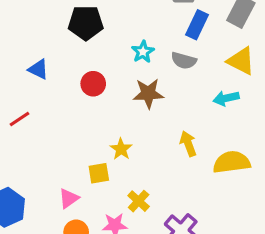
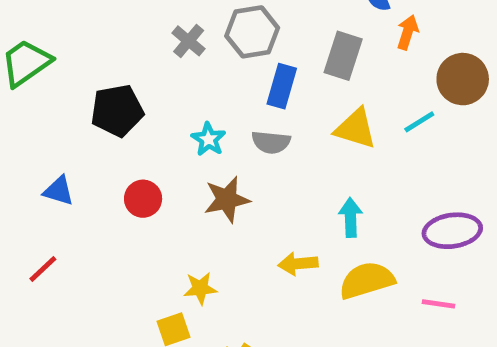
cyan arrow: (226, 98) -> (351, 218), moved, turned 110
yellow arrow: (188, 144) -> (298, 264), turned -65
yellow star: (121, 149) -> (200, 288), turned -30

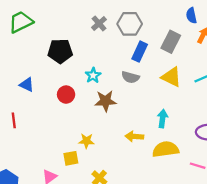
cyan star: (208, 139) -> (93, 75), moved
red line: (43, 269) -> (14, 120), turned -63

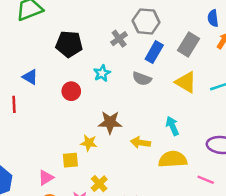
gray cross: (99, 23) -> (119, 39), moved
brown star: (105, 101) -> (110, 122), moved
cyan arrow: (162, 119) -> (172, 126), turned -36
red line: (14, 120) -> (14, 104), moved

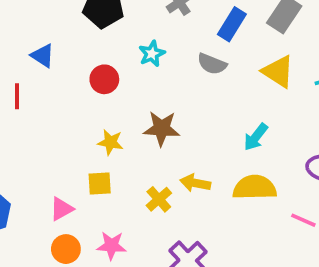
cyan arrow: (172, 126) -> (256, 137), turned -120
yellow star: (89, 143) -> (110, 142), moved
yellow arrow: (141, 143) -> (195, 183), moved
yellow cross: (99, 184) -> (159, 199), moved

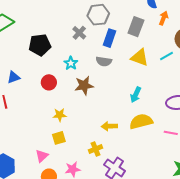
blue triangle: (43, 56) -> (14, 77), turned -40
brown star: (162, 128) -> (84, 86), moved
yellow cross: (159, 199) -> (96, 149), moved, turned 32

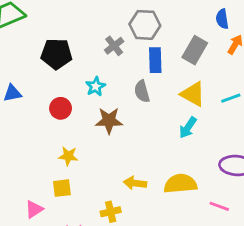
blue rectangle: (110, 38) -> (155, 60), turned -30
gray semicircle: (104, 61) -> (142, 91), turned 56
cyan arrow: (136, 95) -> (188, 128), moved

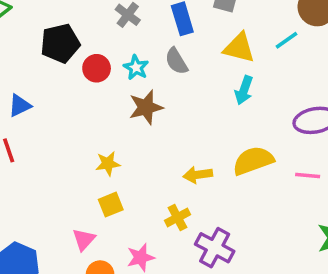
cyan star: (96, 86) -> (136, 67), moved
red circle: (61, 108) -> (97, 68), moved

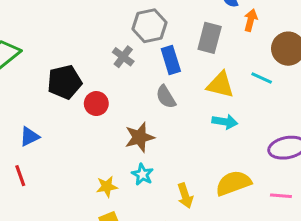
cyan line: (286, 40) -> (262, 78), turned 60
cyan star: (136, 67) -> (142, 174), moved
cyan arrow: (244, 90) -> (225, 122), turned -100
yellow arrow: (198, 175) -> (185, 196), turned -100

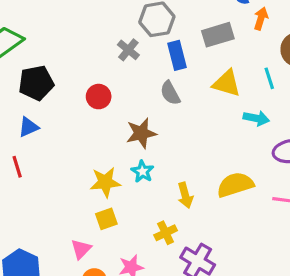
gray rectangle: (210, 38) -> (218, 35), turned 56
cyan line: (262, 78) -> (269, 78), turned 45
black pentagon: (65, 82) -> (36, 83), moved
cyan arrow: (225, 122) -> (256, 118), moved
yellow star: (107, 187) -> (105, 182), size x1.4

